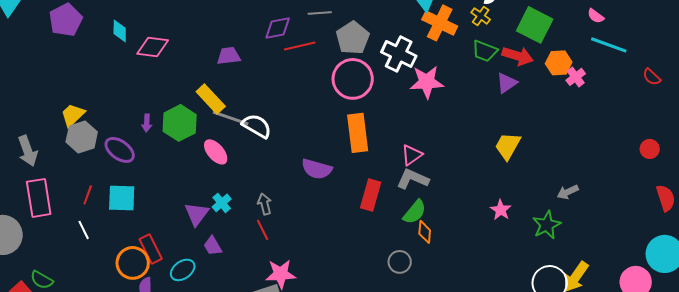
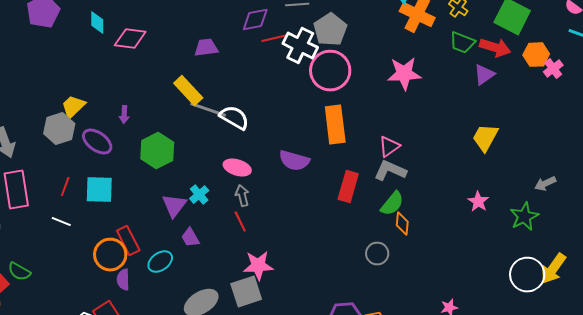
white cross: (399, 54) -> (300, 46), moved
yellow trapezoid: (73, 115) -> (73, 107), moved
green hexagon: (180, 123) -> (157, 151), moved
pink ellipse: (216, 152) -> (237, 168), moved, turned -32
white line: (84, 230) -> (61, 222), turned -42

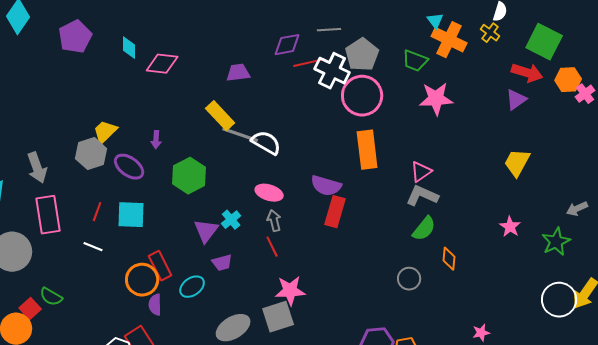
green trapezoid: (462, 43) -> (415, 61), moved
red rectangle: (348, 187) -> (335, 212), moved
orange diamond: (402, 224) -> (449, 259), moved
purple trapezoid: (190, 238) -> (222, 263), turned -75

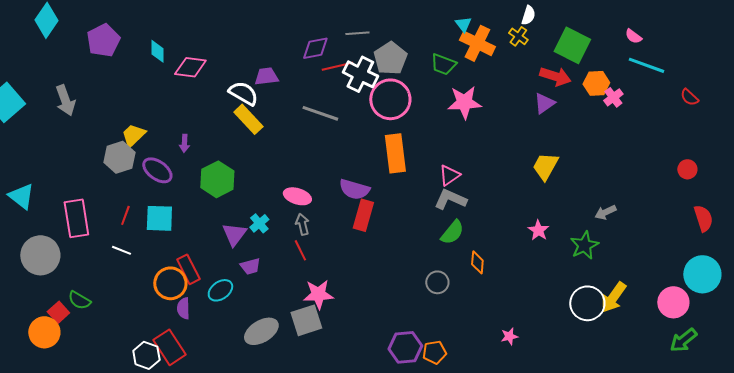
gray line: (240, 135) -> (320, 113), moved
white semicircle: (266, 143) -> (243, 93), moved
gray arrow: (37, 168) -> (65, 100), moved

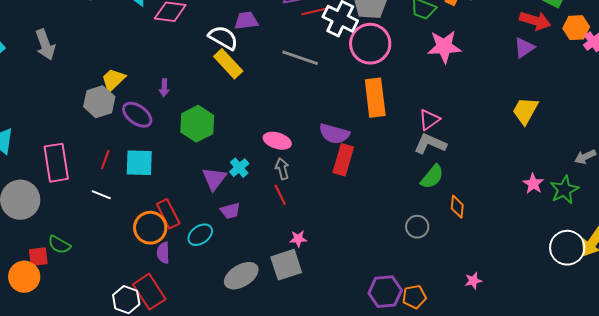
pink star: (538, 230) -> (533, 184), moved
pink star: (318, 294) -> (298, 239), size x0.6
red square: (58, 312) -> (38, 257), turned 35
pink star: (509, 336) -> (473, 281), moved

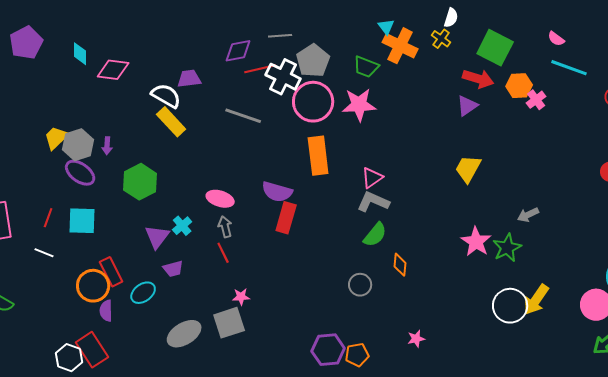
pink star: (444, 47) -> (359, 105), moved
gray hexagon: (99, 102) -> (78, 145), moved
pink star: (533, 184) -> (476, 242), size x1.4

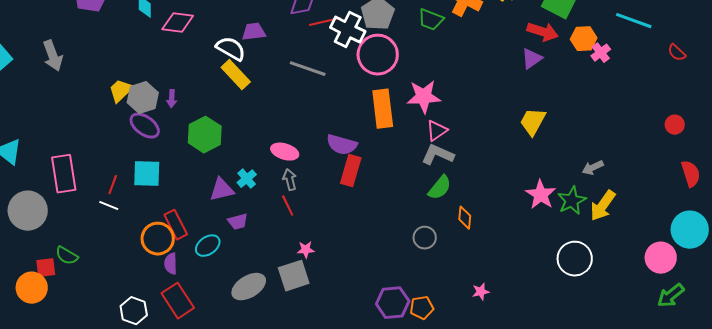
pink star: (359, 105) -> (424, 97), moved
red line: (48, 218) -> (113, 185), moved
purple triangle: (157, 237) -> (222, 190), turned 40
yellow arrow: (536, 300) -> (603, 206), moved
red rectangle: (92, 350) -> (178, 301), moved

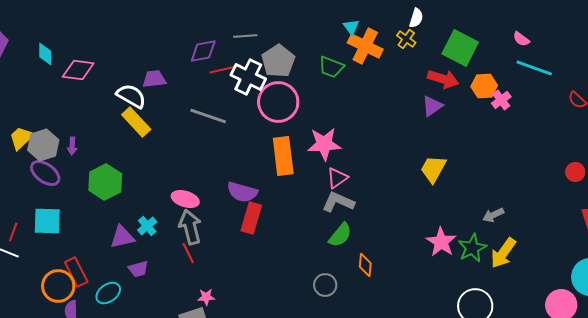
gray arrow: (290, 180) -> (190, 227), size x1.6

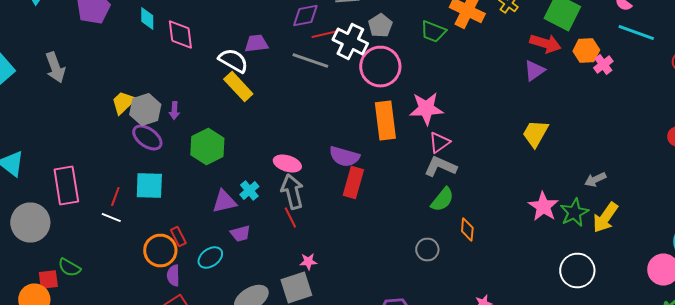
gray pentagon: (278, 61) -> (380, 26), size x0.7
pink diamond: (78, 70) -> (180, 34), turned 76
gray line: (208, 116) -> (310, 60), moved
red rectangle: (76, 272) -> (178, 236), size x0.7

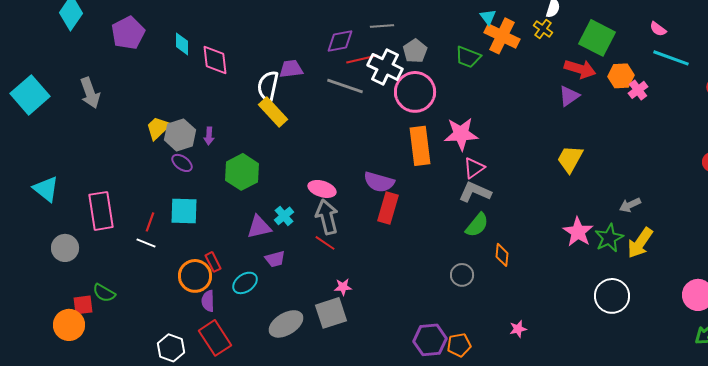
white semicircle: (233, 60) -> (268, 86), turned -108
purple ellipse: (147, 138) -> (182, 163), size x0.7
red line: (290, 218) -> (325, 243), turned -30
gray circle: (30, 222) -> (65, 248), size x0.7

